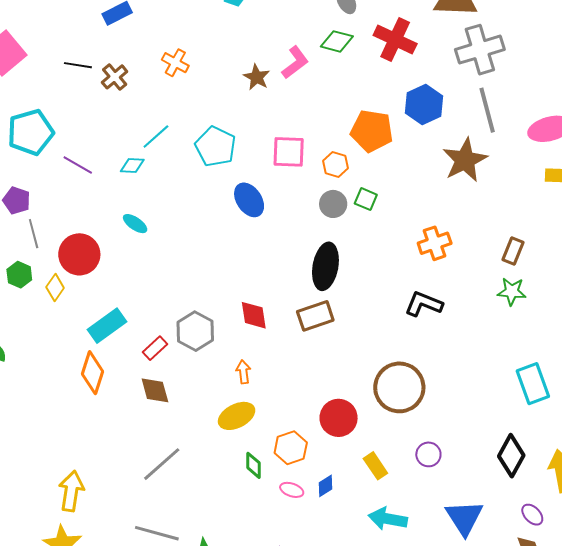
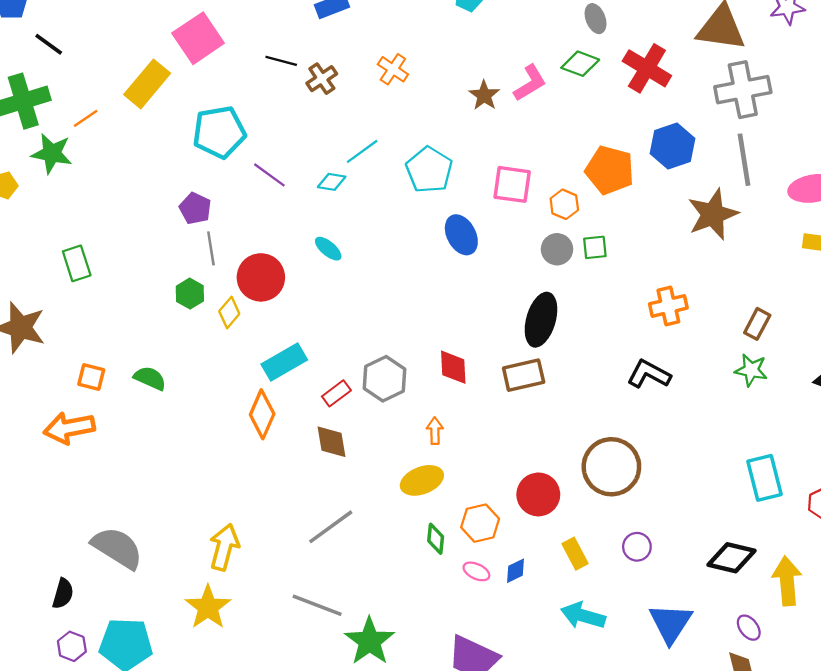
green square: (366, 199) -> (595, 247), turned -35
black diamond: (511, 456) -> (731, 558), turned 69

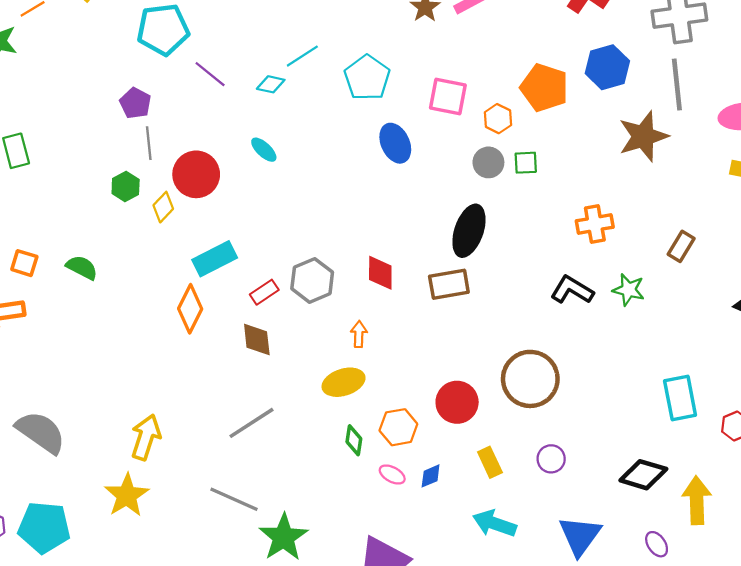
green star: (751, 370) -> (629, 290), moved

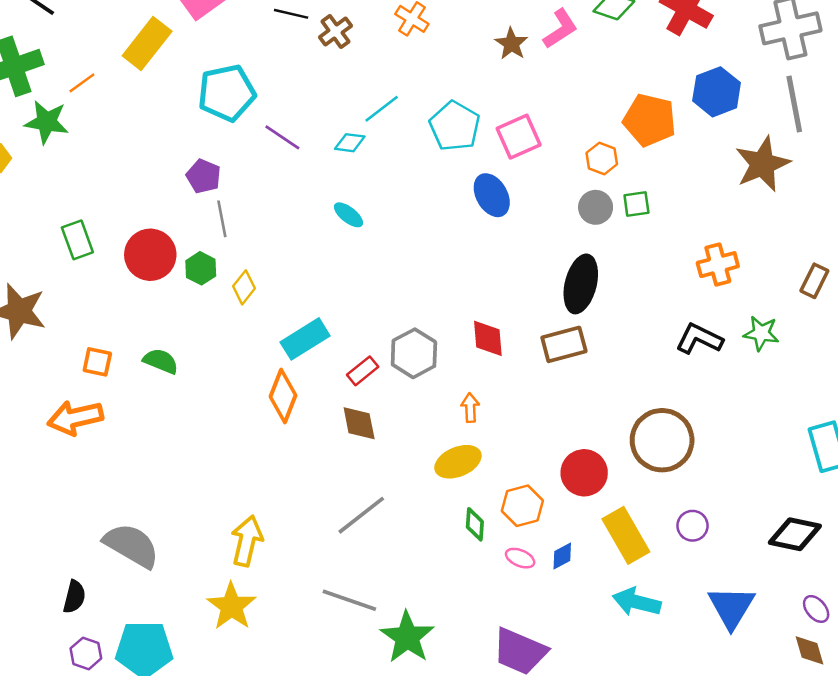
pink square: (448, 96) -> (519, 137), moved, turned -30
red circle: (196, 174) -> (150, 255), moved
yellow rectangle: (490, 462) -> (626, 535), size x1.6

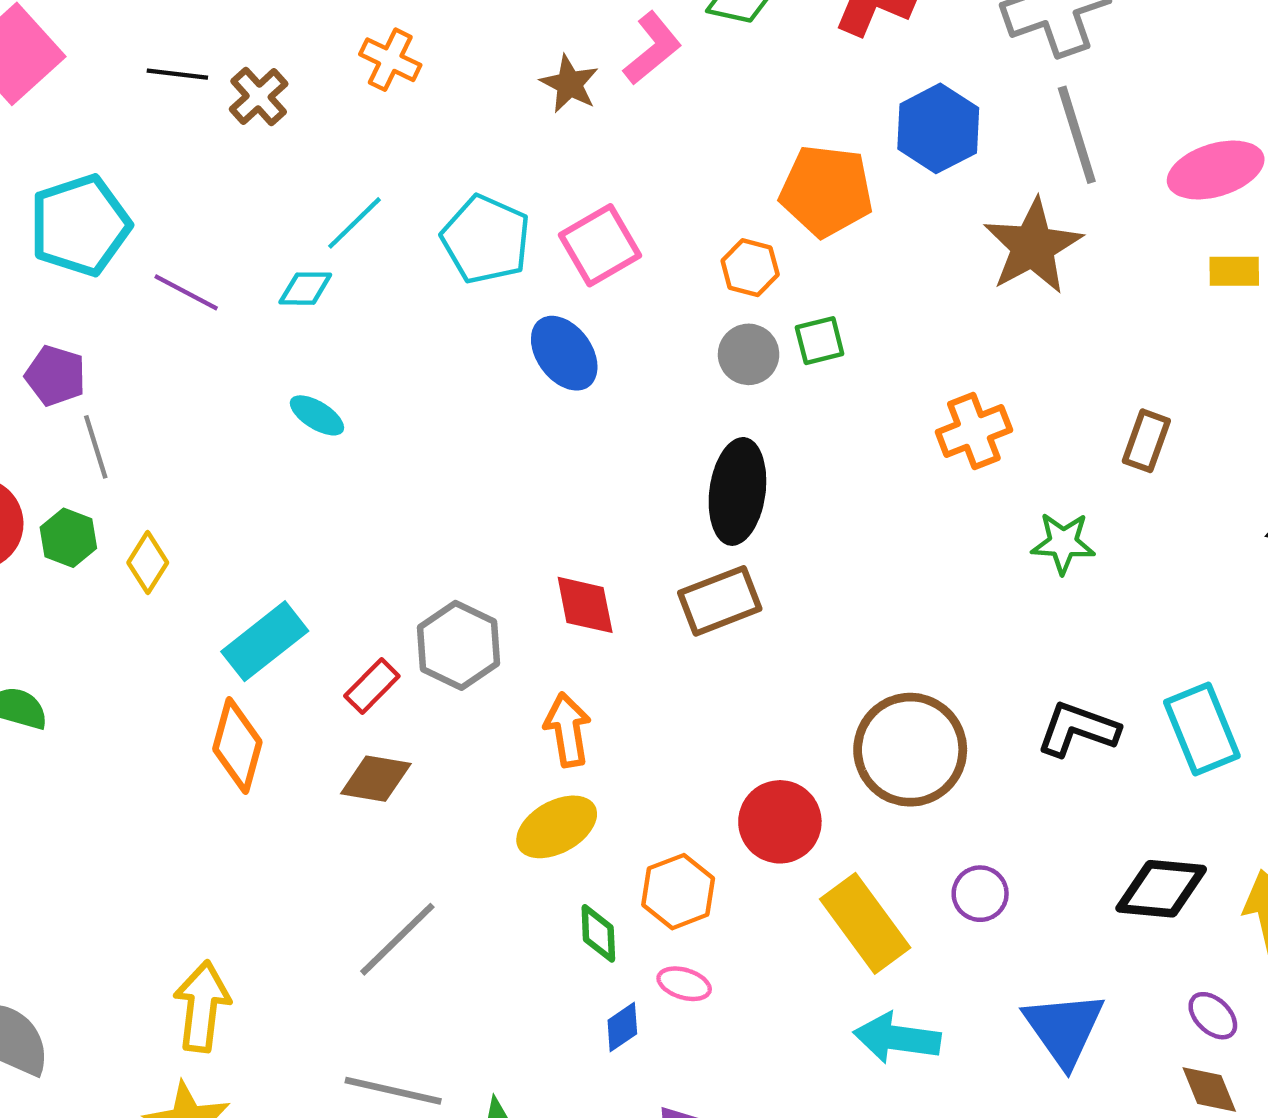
black L-shape: (699, 339) -> (1078, 729), moved
orange arrow: (470, 408) -> (568, 730), size x1.4
brown diamond: (359, 423) -> (376, 779), turned -63
blue diamond: (562, 556) -> (622, 1027), moved

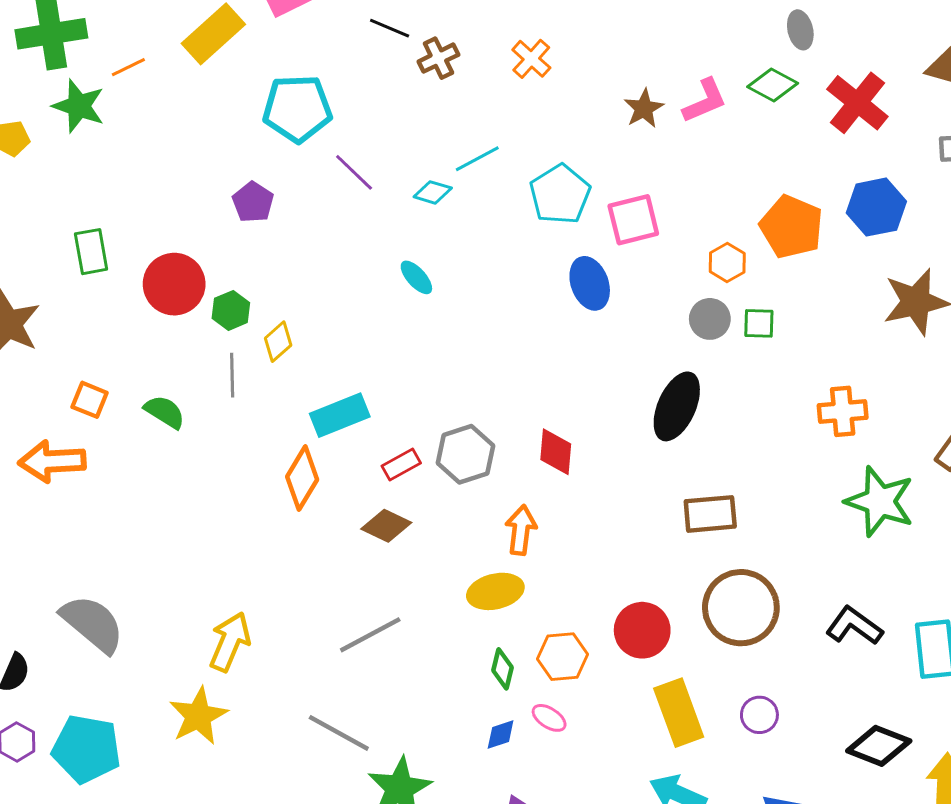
gray line: (96, 447) -> (232, 375), moved
green star: (1063, 543) -> (880, 501), size x1.6
brown rectangle: (720, 601) -> (710, 514), moved

